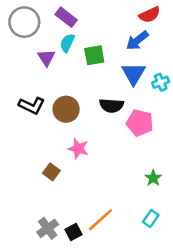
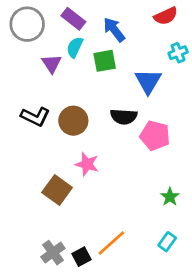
blue arrow: (137, 40) -> (114, 30), moved, turned 90
cyan cross: (161, 82) -> (178, 53), moved
brown square: (51, 172) -> (57, 190), size x1.5

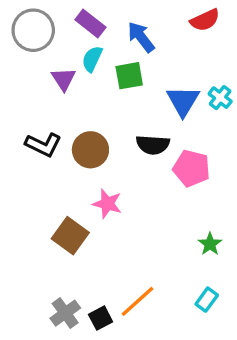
cyan cross: (178, 53) -> (220, 98), moved, turned -30

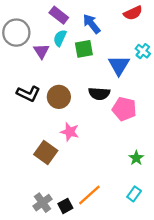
gray circle: (33, 30) -> (16, 33), moved
cyan cross: (220, 98) -> (143, 51), moved

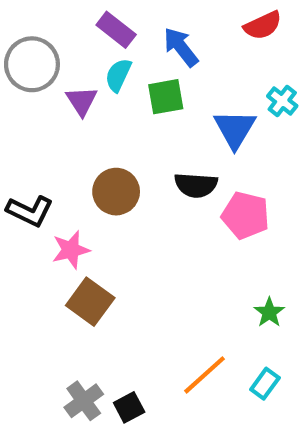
black L-shape: (28, 94) -> (30, 211), moved
pink star: (70, 132) -> (71, 250), moved, turned -30
orange line: (89, 195) -> (205, 375), moved

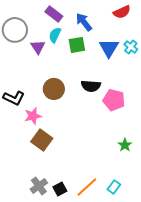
blue triangle: (235, 129) -> (109, 48), moved
orange line: (205, 375) -> (87, 187), moved
cyan rectangle: (265, 384) -> (114, 187), moved

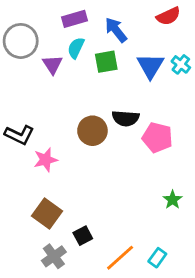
purple rectangle: (54, 14) -> (75, 19), turned -54
brown circle: (54, 89) -> (92, 131), moved
brown square: (42, 140) -> (47, 213), moved
black square: (60, 189) -> (83, 236), moved

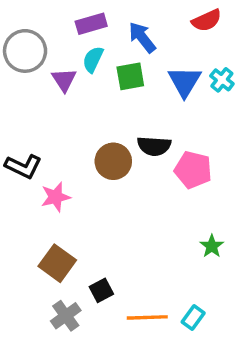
orange line: (120, 258) -> (147, 317), turned 40

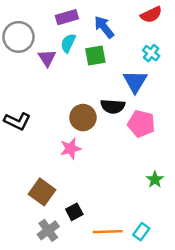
cyan cross: (222, 80) -> (151, 53), moved
blue triangle: (185, 81) -> (135, 82), moved
pink star: (56, 197) -> (71, 149), moved

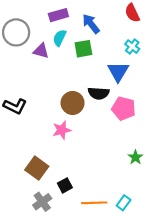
red semicircle: (151, 15) -> (132, 13), turned 90
purple triangle: (47, 58) -> (41, 51), turned -42

